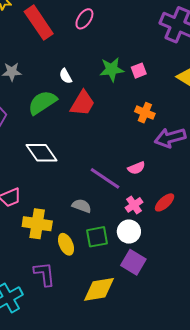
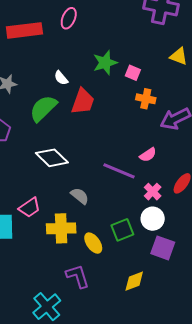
red rectangle: (39, 23) -> (24, 30), turned -52
pink square: (139, 71) -> (133, 73), moved, turned -35
gray semicircle: (82, 206) -> (80, 196), moved, turned 30
yellow diamond: (99, 289) -> (134, 281), size x0.7

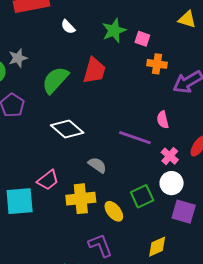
white semicircle: (61, 78) -> (68, 27), moved
pink semicircle: (148, 155) -> (163, 120), turned 114

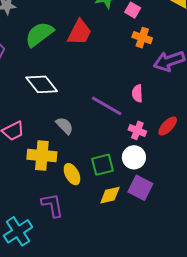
pink cross: (170, 156) -> (137, 130), turned -30
yellow diamond: (157, 247) -> (110, 195), moved

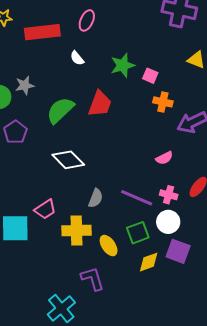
pink semicircle: (137, 93) -> (164, 158), turned -108
purple line: (107, 106) -> (137, 198), moved
gray semicircle: (65, 126) -> (96, 198), turned 72

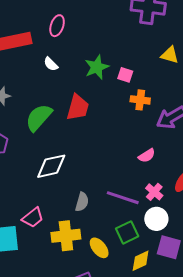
white diamond: (68, 160) -> (51, 166), turned -52
pink cross: (169, 195) -> (154, 192), turned 30

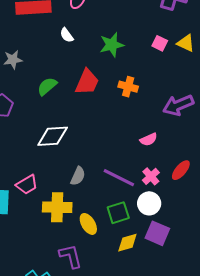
pink square: (125, 75) -> (160, 43), moved
orange cross: (140, 100) -> (128, 87), moved
green semicircle: (39, 117) -> (47, 86), size x0.7

